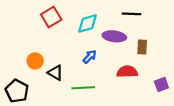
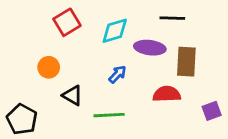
brown rectangle: (142, 47) -> (186, 62), size x1.5
orange circle: (35, 61) -> (49, 67), moved

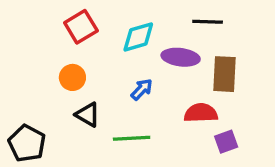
orange circle: (49, 67) -> (72, 77), moved
purple square: (212, 111) -> (226, 142), moved

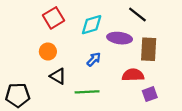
black line: (208, 22) -> (137, 15), turned 36
black pentagon: (27, 143) -> (18, 95), turned -30

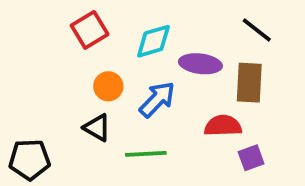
black line: (137, 15) -> (257, 30), moved
orange circle: (48, 52) -> (108, 86), moved
blue arrow: (94, 59) -> (157, 99), size x1.5

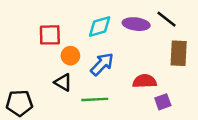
red square: (90, 30) -> (50, 35), moved, turned 30
purple ellipse: (200, 64) -> (136, 24), moved
brown rectangle: (249, 83) -> (179, 53), moved

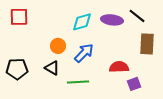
red square: (50, 35) -> (19, 17), moved
black pentagon: (19, 103) -> (17, 69), moved

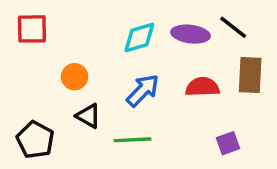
orange circle: (58, 46) -> (75, 77), moved
red semicircle: (119, 67) -> (202, 87), moved
black pentagon: (17, 69) -> (35, 140), moved, turned 30

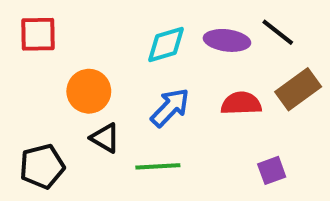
brown rectangle: (250, 75) -> (298, 89), turned 51
orange circle: (75, 77) -> (89, 91), size x1.4
black pentagon: (35, 140) -> (42, 166), turned 30

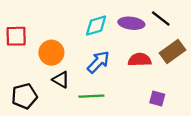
red square: (38, 34) -> (16, 36), moved
purple square: (272, 170) -> (157, 98), turned 35

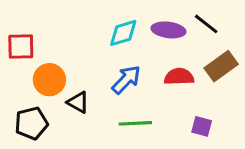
orange circle: (51, 53) -> (49, 80), moved
green line: (91, 96) -> (135, 123), moved

